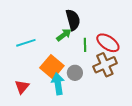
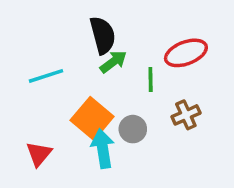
black semicircle: (73, 20) -> (103, 35), moved
red ellipse: (108, 43) -> (186, 53), moved, turned -55
brown cross: (105, 65) -> (186, 115), size x0.7

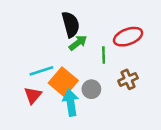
cyan line: (46, 76) -> (41, 71), moved
red triangle: (39, 154) -> (33, 95), moved

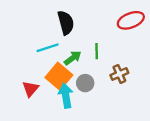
red ellipse: (128, 37) -> (131, 20), moved
green arrow: (78, 43) -> (73, 58), moved
cyan line: (41, 71) -> (48, 48), moved

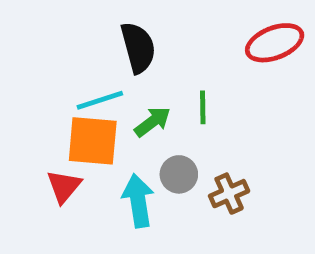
brown cross: (119, 74) -> (229, 194), moved
orange square: (59, 76) -> (93, 141), moved, turned -35

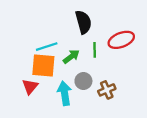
red ellipse: (275, 43) -> (121, 40), moved
black semicircle: (138, 48) -> (83, 22), moved

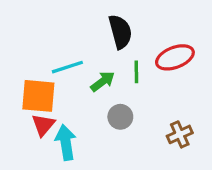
orange square: (43, 65) -> (38, 96), moved
brown cross: (107, 90) -> (180, 134), moved
cyan arrow: (65, 93) -> (66, 142), moved

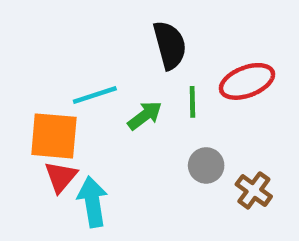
gray circle: (120, 117) -> (206, 165), moved
brown cross: (180, 134) -> (254, 190), turned -30

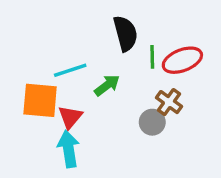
green line: (192, 102) -> (152, 57), moved
red triangle: (61, 177) -> (70, 117), moved
brown cross: (254, 190) -> (169, 102), moved

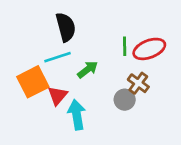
black semicircle: (125, 33) -> (66, 27), moved
orange square: (40, 100) -> (33, 82), turned -32
cyan arrow: (68, 149) -> (77, 115), moved

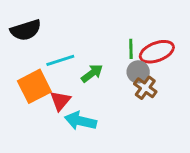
black semicircle: (66, 27) -> (26, 30), moved, turned 88
gray circle: (125, 100) -> (138, 72), moved
cyan arrow: (77, 115) -> (80, 121), turned -68

